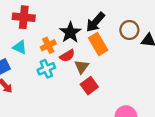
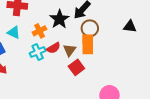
brown circle: (129, 30) -> (90, 28), moved
orange rectangle: (98, 44) -> (88, 44), moved, turned 30
red semicircle: (67, 56) -> (54, 48), moved

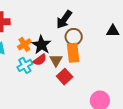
black star: (59, 19) -> (41, 45), moved

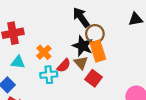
black arrow: (64, 19) -> (81, 17), turned 120
black star: (41, 45) -> (83, 46), moved
cyan cross: (25, 65) -> (49, 75), turned 35

